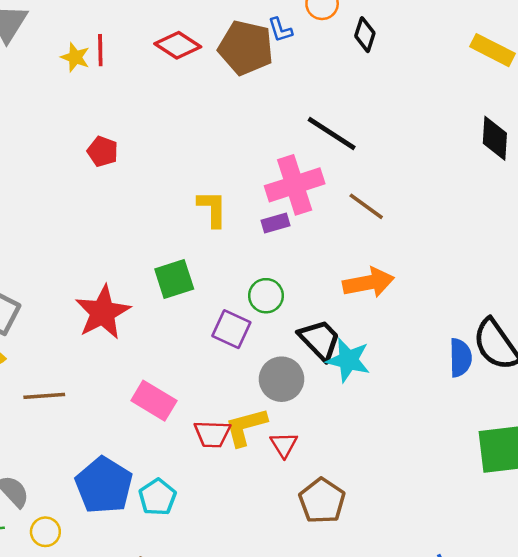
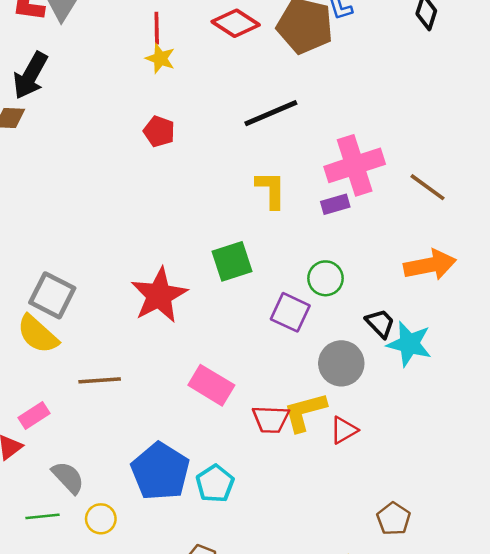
yellow star: (75, 57) -> (160, 58), moved
black line: (332, 134) -> (271, 113), moved, turned -56
black trapezoid: (320, 340) -> (380, 323), size x0.7
red triangle: (284, 445) -> (344, 430), turned 32
brown pentagon: (322, 501) -> (394, 519), moved, size x0.7

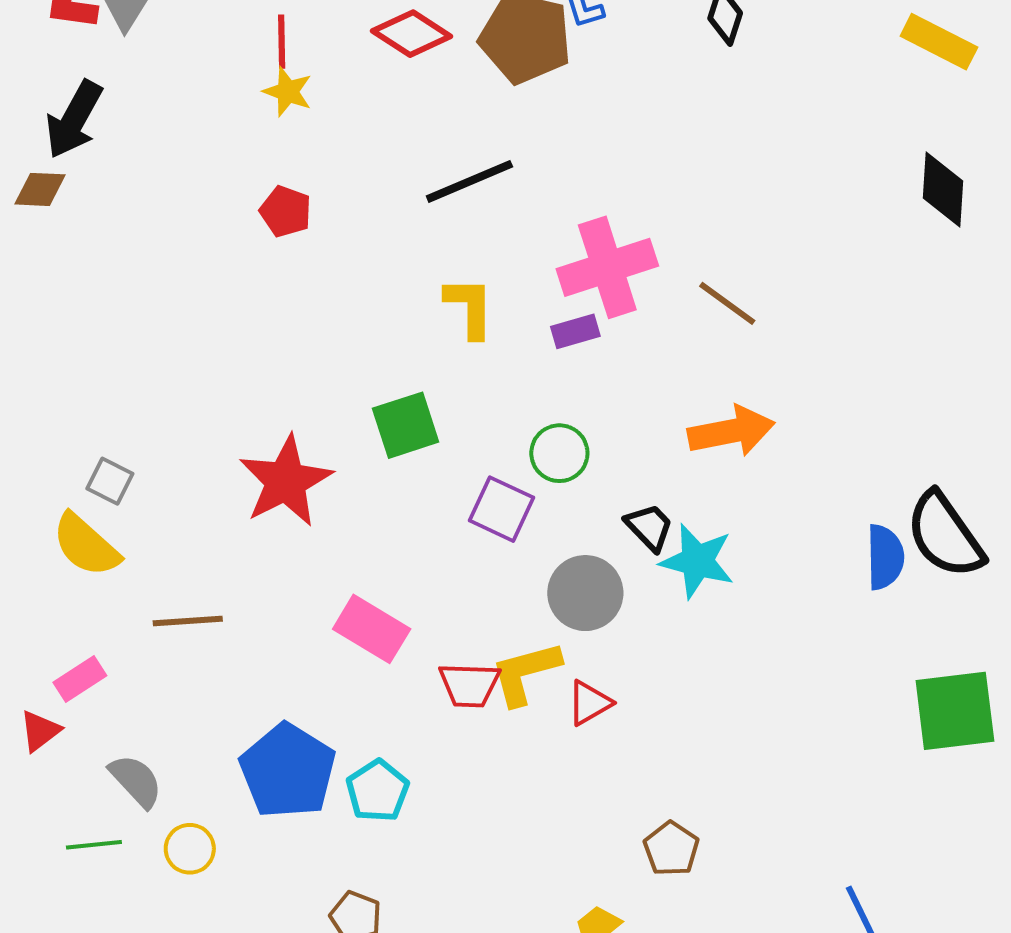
gray square: (52, 295) -> (110, 481), size x0.6

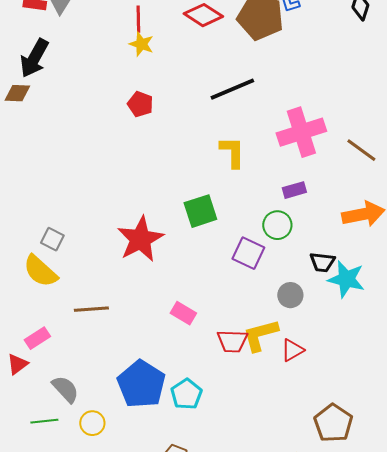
purple rectangle: (575, 331) -> (294, 190), moved
black trapezoid: (649, 527) -> (322, 262), turned 140
gray circle: (585, 593) -> (290, 295), size x0.7
pink rectangle: (372, 629) -> (183, 313), size x0.7
brown pentagon: (671, 849) -> (333, 423), size x1.4

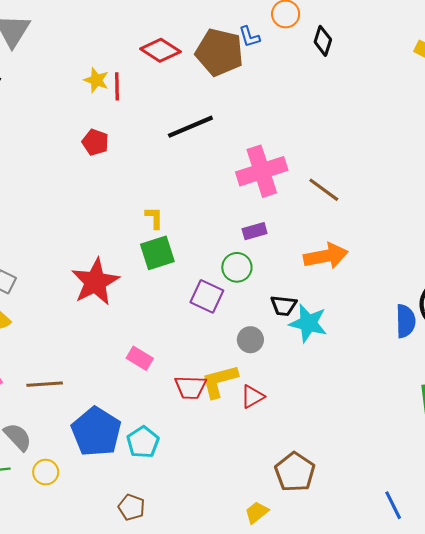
red line: (138, 19) -> (117, 86), moved
yellow L-shape: (232, 152) -> (154, 218), moved, size x0.7
brown line: (91, 309) -> (45, 384), moved

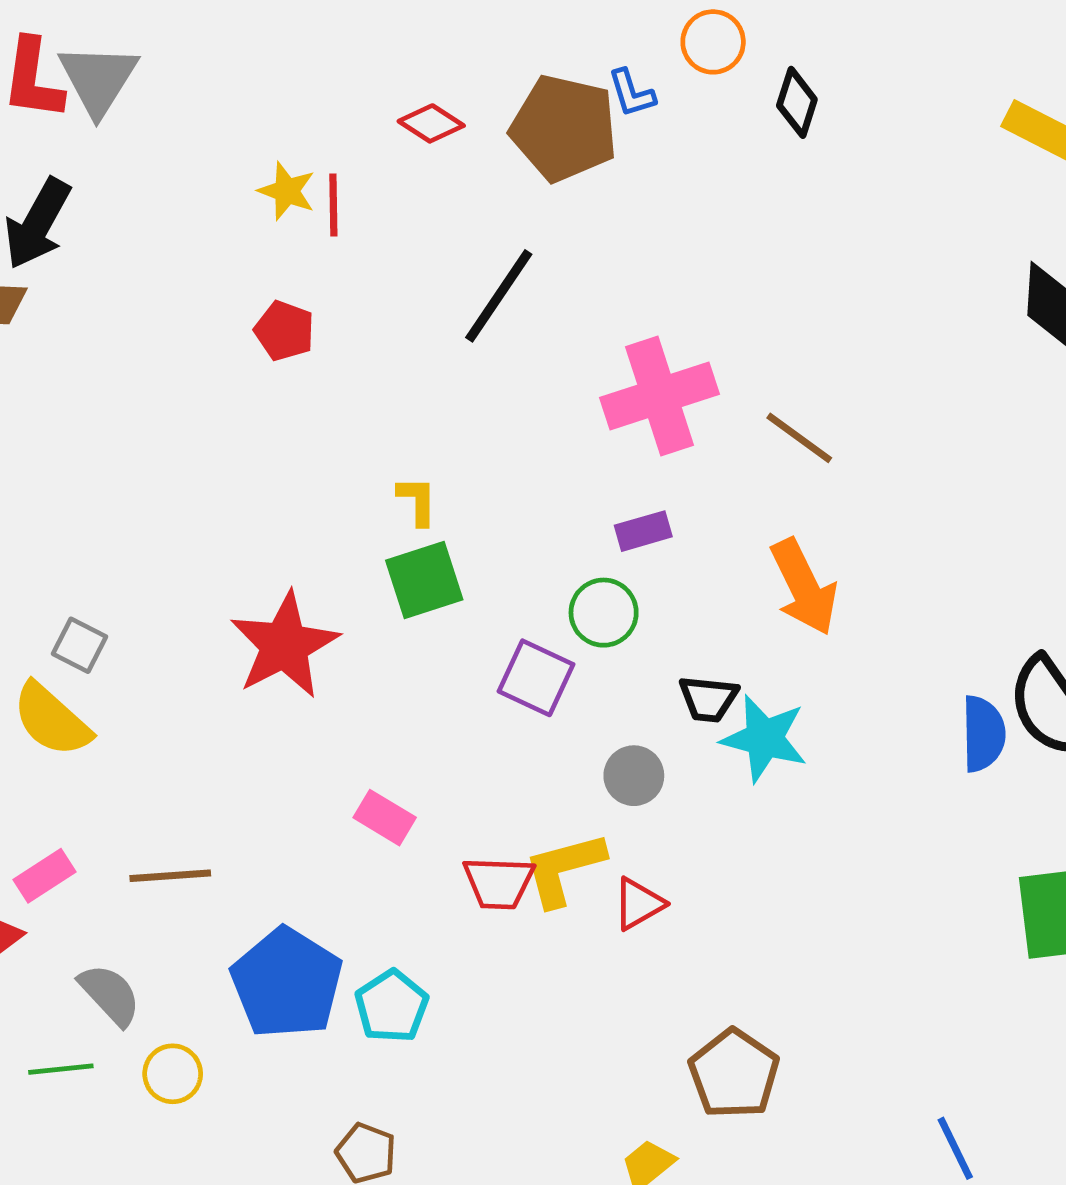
red diamond: (160, 50) -> (431, 123), size x0.7
black line: (190, 127) -> (499, 296), turned -33
orange arrow: (326, 256) -> (804, 587), turned 75

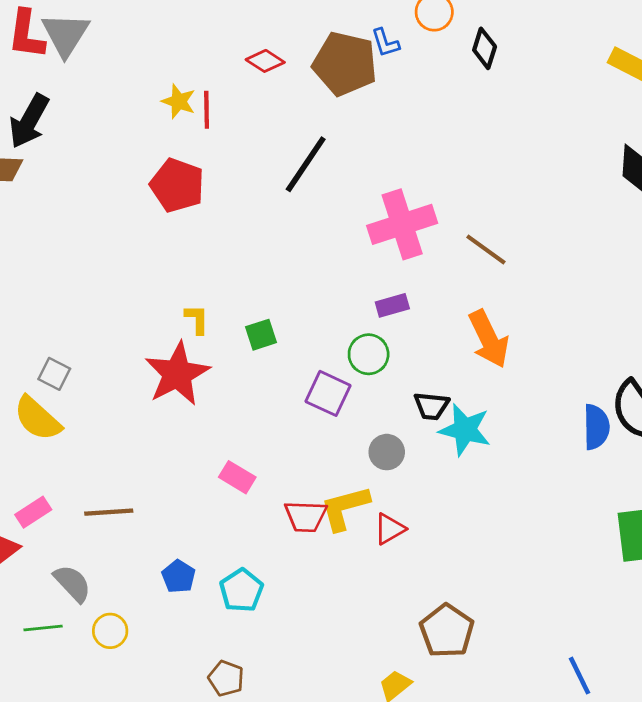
red pentagon: (284, 331) -> (177, 185), size x1.5
yellow L-shape: (417, 501) -> (197, 319), moved
green square: (424, 580) -> (261, 335), size x0.7
blue pentagon: (287, 983) -> (179, 576), size x0.5

